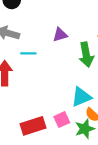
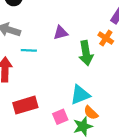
red rectangle: (33, 126) -> (25, 105), moved

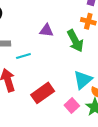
purple triangle: (61, 33) -> (46, 30), turned 40
red rectangle: (25, 105) -> (43, 93), moved

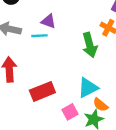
purple triangle: (46, 30) -> (49, 21), moved
cyan line: (23, 56) -> (39, 36), moved

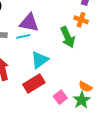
purple triangle: (49, 21) -> (29, 23), size x1.5
cyan triangle: (88, 88) -> (40, 60), moved

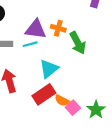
orange cross: (81, 20) -> (58, 28), moved
orange semicircle: (85, 87) -> (62, 100), moved

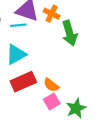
cyan triangle: (49, 69) -> (16, 54), moved
orange semicircle: (62, 100) -> (51, 85), moved

